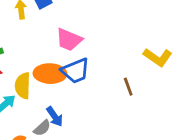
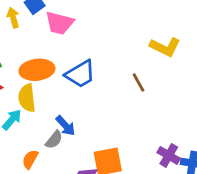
pink trapezoid: (69, 40) -> (60, 23), moved
orange ellipse: (50, 74) -> (37, 70), moved

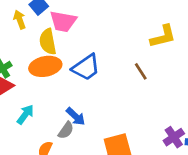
yellow L-shape: (165, 47) -> (163, 36), turned -36
yellow semicircle: (27, 98) -> (48, 42), moved
purple cross: (169, 155) -> (174, 137), turned 30

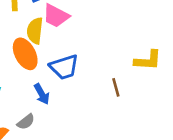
orange ellipse: (45, 66) -> (25, 54), turned 56
blue arrow: (76, 116) -> (42, 94), moved

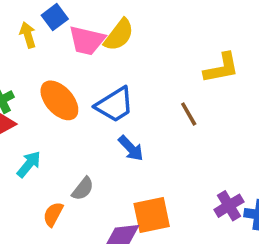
yellow semicircle: (35, 31) -> (119, 35), moved, turned -135
blue arrow: (42, 94) -> (131, 148), moved

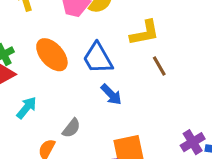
yellow L-shape: (221, 68) -> (145, 33), moved
blue trapezoid: (115, 105) -> (98, 58), turned 92

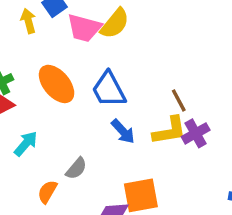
yellow L-shape: (145, 33) -> (169, 131), moved
purple cross: (193, 142) -> (196, 133), moved

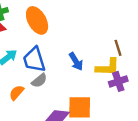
blue trapezoid: (109, 90) -> (34, 60), moved
purple cross: (196, 133) -> (118, 81), moved

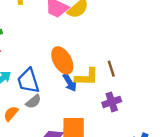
orange ellipse: (37, 20) -> (62, 60), moved
yellow L-shape: (108, 67) -> (87, 77), moved

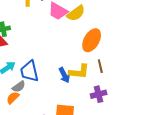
orange ellipse: (62, 60) -> (92, 40), moved, turned 55
gray semicircle: (33, 102) -> (19, 87), moved

